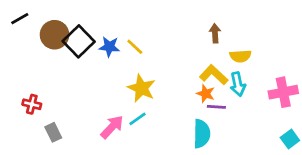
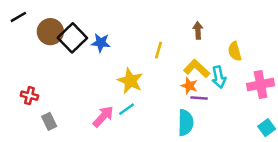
yellow line: (135, 47) -> (159, 50), moved, turned 63
yellow semicircle: (240, 56) -> (235, 51), moved, turned 78

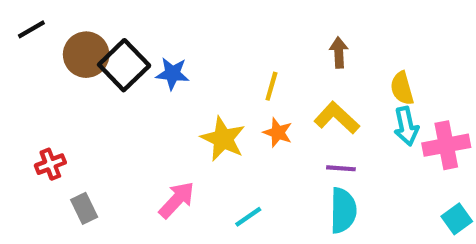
cyan arrow: (219, 77) -> (406, 126), moved
orange star: (189, 86) -> (278, 133), moved
red cross: (29, 96) -> (50, 164), turned -35
cyan line: (127, 109) -> (248, 217), moved
cyan semicircle: (186, 123) -> (343, 210), moved

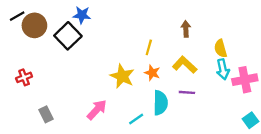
brown circle: (86, 55) -> (34, 25), moved
blue star: (172, 74) -> (82, 15), moved
red cross: (50, 164) -> (24, 77), moved
cyan semicircle: (343, 210) -> (160, 103), moved

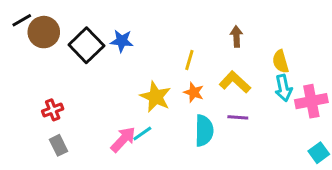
blue star: (82, 15) -> (122, 41), moved
red cross: (24, 77) -> (53, 110), moved
cyan line: (136, 119) -> (142, 134), moved

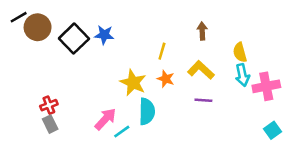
red cross: (53, 110) -> (49, 105), moved
cyan semicircle: (204, 131) -> (147, 111), moved
cyan line: (142, 134) -> (122, 132), moved

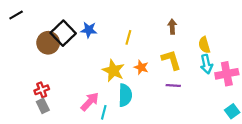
brown circle: (38, 27) -> (48, 43), moved
yellow line: (162, 51) -> (128, 37), moved
yellow L-shape: (201, 70) -> (171, 60), turned 30
cyan line: (122, 132) -> (104, 112), turned -40

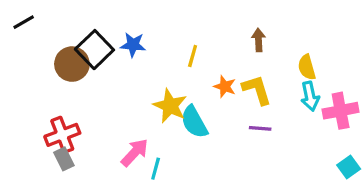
orange star: (141, 67) -> (225, 87), moved
red cross: (42, 90) -> (62, 135), size x1.5
cyan semicircle: (125, 95) -> (194, 122), moved, turned 150

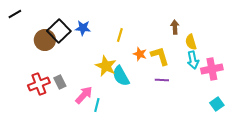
brown arrow: (259, 40) -> (175, 27), moved
gray rectangle: (64, 159) -> (60, 82), moved

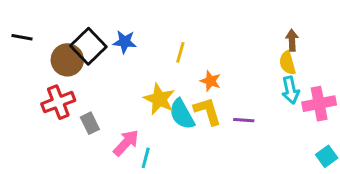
black line: (15, 14) -> (22, 37), moved, turned 40
brown arrow: (175, 27) -> (292, 40), moved
yellow L-shape: (160, 56) -> (208, 111), moved
red cross: (39, 84) -> (58, 102), moved

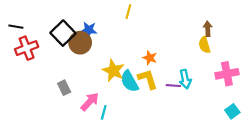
yellow line: (180, 52) -> (128, 12), moved
brown circle: (67, 60) -> (80, 43), moved
cyan arrow: (290, 90) -> (185, 79), moved
red cross: (58, 102) -> (27, 48), moved

